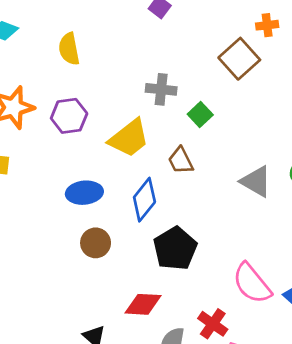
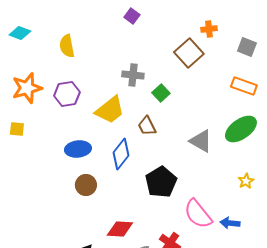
black pentagon: (175, 248) -> (161, 182), moved

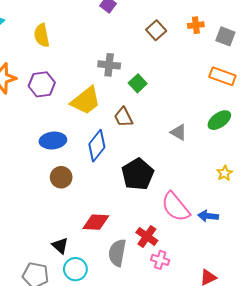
orange cross: (209, 29) -> (196, 25), moved
brown square: (189, 53) -> (156, 30), moved, size x0.7
green ellipse: (241, 129) -> (219, 120), size x0.7
gray triangle: (201, 141) -> (179, 132), size x0.7

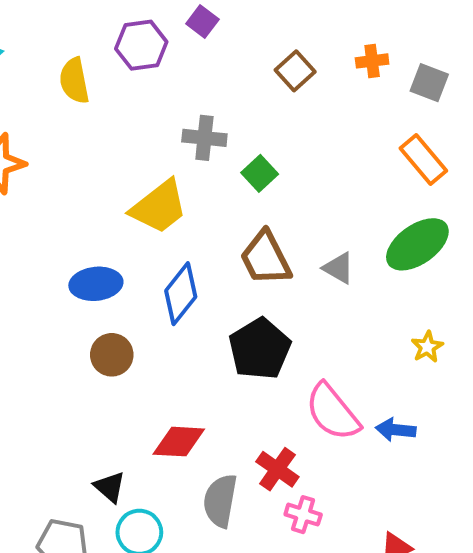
orange rectangle: (222, 76) -> (423, 160), turned 30
purple hexagon: (42, 84) -> (141, 45), moved
brown trapezoid: (123, 117) -> (266, 258), moved, size x1.4
green ellipse: (219, 120) -> (417, 244), size x1.4

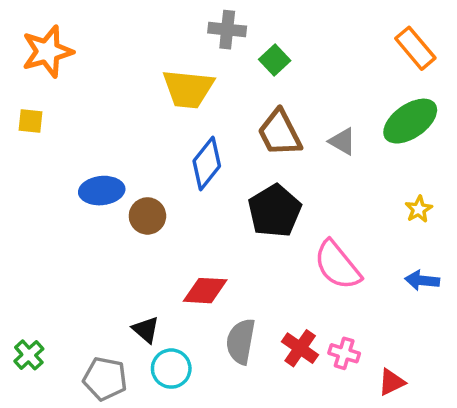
yellow trapezoid: (159, 207) -> (188, 89), turned 44
blue ellipse: (96, 284) -> (102, 191), moved
blue arrow: (396, 430) -> (422, 280), moved
red cross: (277, 469) -> (300, 348), moved
pink cross: (303, 515) -> (344, 353), moved

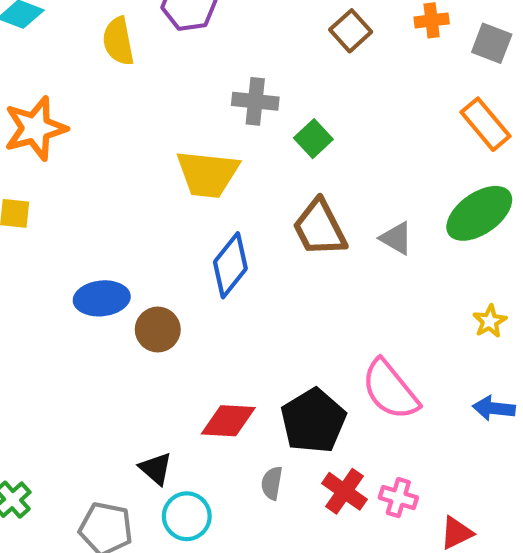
black pentagon: (275, 211) -> (313, 421), moved
gray semicircle: (241, 341) -> (272, 483), size x0.6

